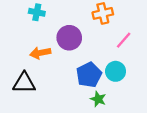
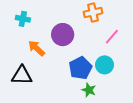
cyan cross: (37, 12) -> (23, 19), moved
orange arrow: (40, 53) -> (36, 48), turned 54

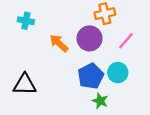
purple circle: (63, 35) -> (90, 38), moved
orange arrow: (36, 48) -> (59, 43), moved

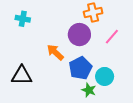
orange arrow: (59, 43) -> (55, 52), moved
cyan circle: (118, 73) -> (105, 76), moved

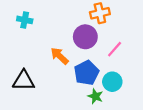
pink line: (112, 37) -> (115, 49), moved

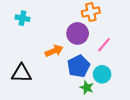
orange arrow: (59, 56) -> (54, 51), turned 114

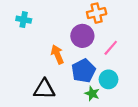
orange arrow: (54, 51) -> (57, 54), turned -90
black triangle: (21, 73) -> (44, 89), moved

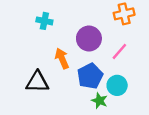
orange cross: (97, 13) -> (124, 14), moved
cyan cross: (24, 20) -> (44, 21), moved
black triangle: (44, 89) -> (37, 82), moved

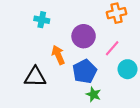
cyan circle: (117, 85) -> (127, 69), moved

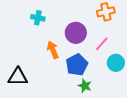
black triangle: (35, 77) -> (18, 77), moved

